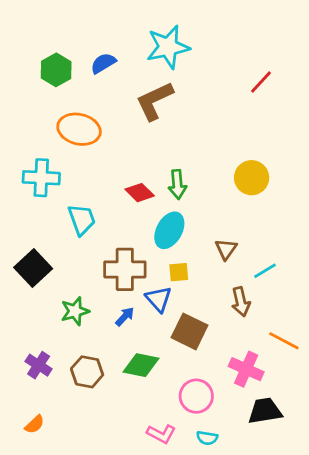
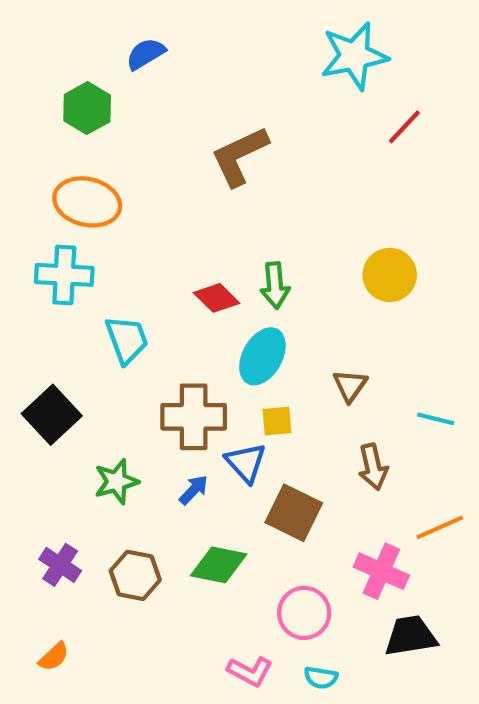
cyan star: (168, 47) -> (354, 56), moved
blue semicircle: (103, 63) -> (146, 54), moved
orange ellipse: (79, 129) -> (87, 202), moved
cyan line: (265, 271) -> (436, 419), moved, turned 45
orange line: (284, 341) -> (440, 527), turned -52

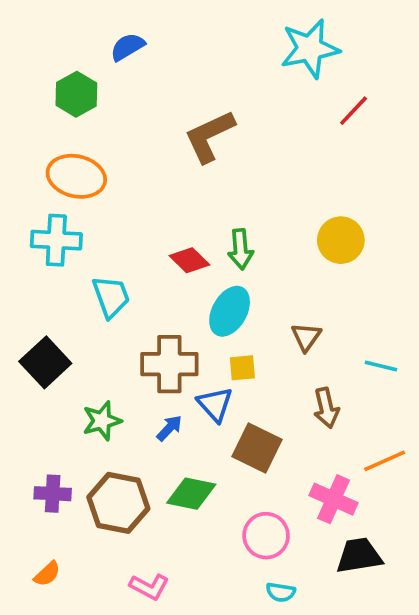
purple cross: (60, 565) -> (53, 494), turned -30
brown hexagon: (135, 575) -> (118, 503), size x1.4
pink L-shape: (250, 671) -> (149, 587), moved

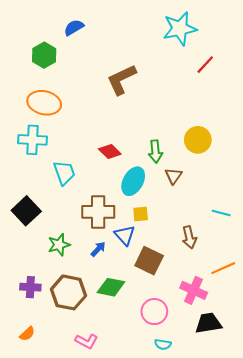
green arrow: (241, 249) -> (155, 152), moved
brown triangle: (306, 337) -> (173, 176), moved

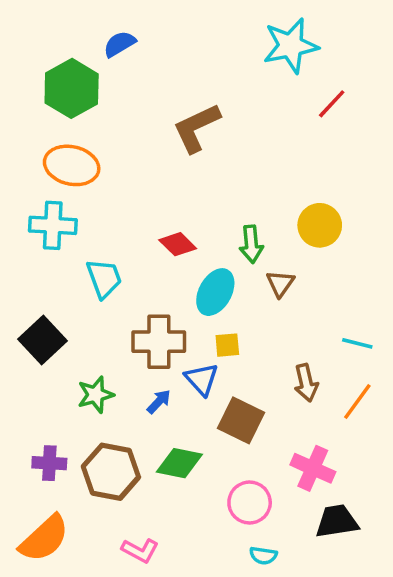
green hexagon: (44, 55) -> (72, 88), size x1.4
orange line: (223, 268) -> (357, 402), moved, turned -30
orange semicircle: (27, 334) -> (44, 538), size x2.0

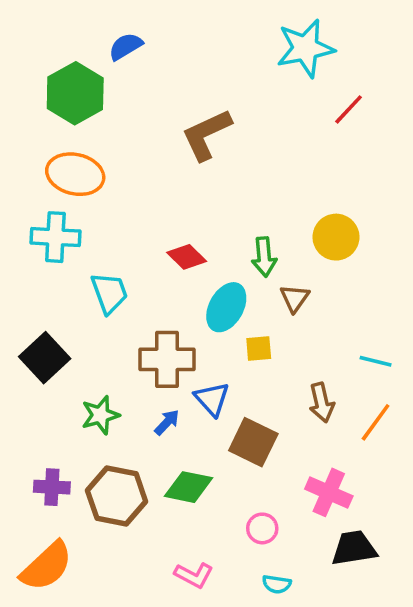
yellow square: (227, 345) -> (259, 349), moved
pink circle: (250, 502) -> (262, 528), size x0.7
pink L-shape: (140, 550) -> (194, 575), moved

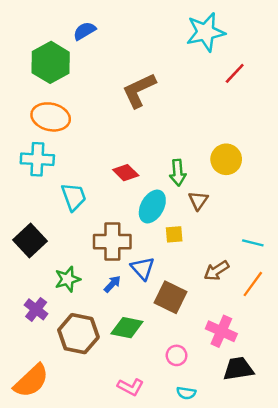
brown arrow: (322, 403) -> (216, 271), turned 70
purple cross: (52, 487) -> (36, 309), moved, turned 35

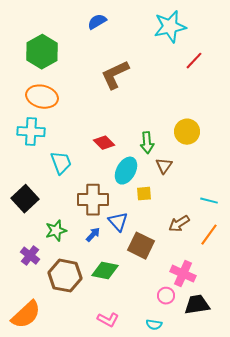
blue semicircle: (85, 31) -> (97, 22), moved
pink circle: (177, 355) -> (166, 296), moved

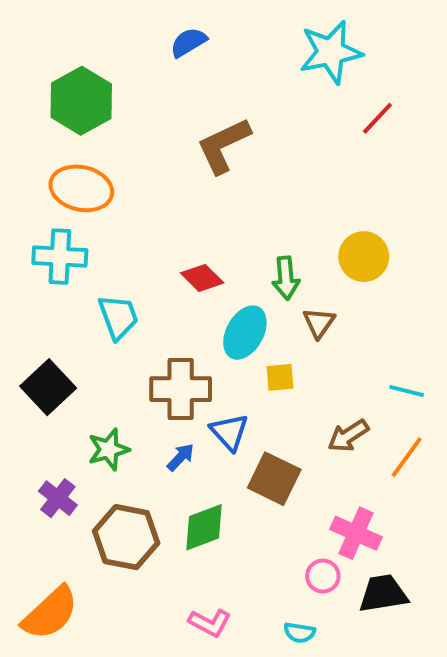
green diamond: (105, 271) -> (204, 527), turned -32

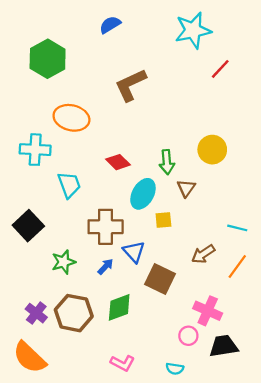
orange ellipse: (81, 188) -> (71, 118), moved
purple cross: (58, 498) -> (36, 313), moved
orange semicircle: (50, 613) -> (29, 357), turned 87

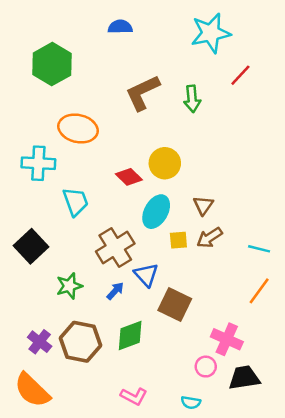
blue semicircle: (110, 25) -> (120, 27), turned 30
yellow circle: (212, 150) -> (165, 163), moved
green arrow: (167, 162) -> (192, 99), moved
brown cross: (106, 227) -> (115, 248), turned -32
brown arrow: (203, 254) -> (209, 238), moved

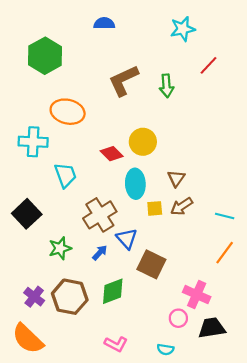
cyan star: (211, 33) -> (183, 29), size x0.7
cyan ellipse: (156, 212) -> (135, 184), turned -32

